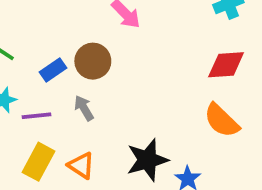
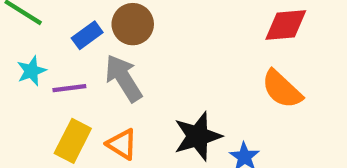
gray arrow: (84, 108) -> (124, 78), size x1.6

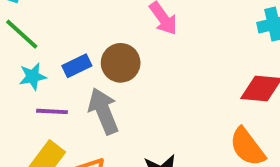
cyan star: (31, 71) -> (33, 76), moved

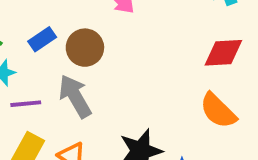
blue rectangle: (77, 66) -> (42, 39), moved

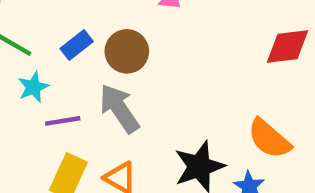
orange semicircle: (218, 111) -> (269, 139), moved

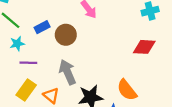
gray arrow: (119, 108) -> (67, 72), moved

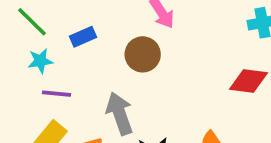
brown circle: (66, 35) -> (143, 54), moved

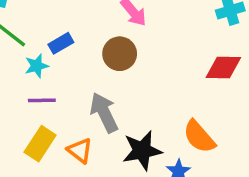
cyan star: (40, 61) -> (37, 66), moved

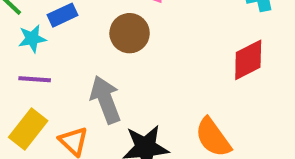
red diamond: (223, 68) -> (248, 60), turned -33

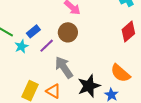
purple line: (35, 79) -> (47, 46), moved, turned -35

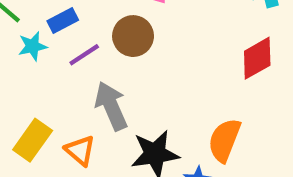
orange semicircle: (120, 73) -> (224, 140), turned 60

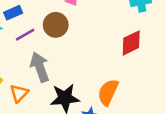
orange triangle: (80, 151) -> (19, 93), turned 30

